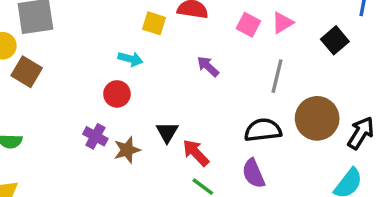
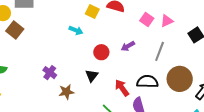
purple arrow: (208, 66) -> (128, 46), moved, turned -80
red circle: (117, 94) -> (101, 52), moved
brown star: (127, 150) -> (66, 92), moved
red arrow: (196, 153) -> (122, 88), moved

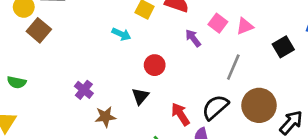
purple arrow: (128, 46) -> (193, 38), moved, turned 80
black semicircle: (147, 82) -> (215, 107), turned -45

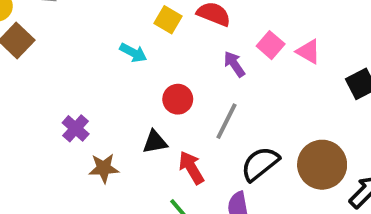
pink triangle: (245, 26) -> (308, 52), turned 48
gray line: (233, 67) -> (226, 121), moved
black triangle: (140, 96) -> (155, 142), turned 36
red arrow: (180, 114) -> (191, 168), moved

